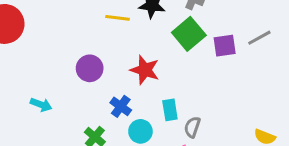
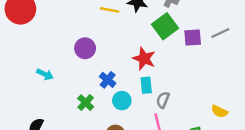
red star: (145, 70) -> (144, 59), moved

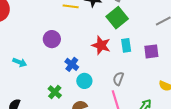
purple square: (193, 37) -> (151, 51), moved
cyan rectangle: (146, 85) -> (126, 45), moved
green cross: (86, 103) -> (55, 92), moved

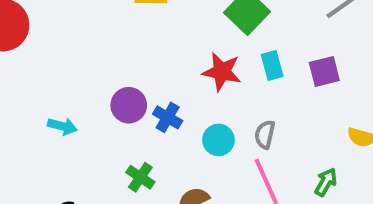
purple circle: (52, 39) -> (129, 105), moved
cyan circle: (84, 81) -> (218, 140), moved

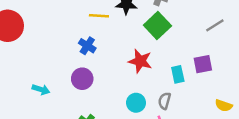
cyan rectangle: (272, 66) -> (178, 74), moved
blue cross: (168, 117) -> (87, 46), moved

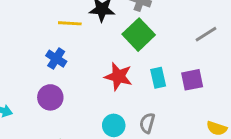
cyan rectangle: (178, 74) -> (158, 78), moved

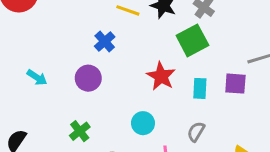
purple square: (192, 80) -> (235, 84), moved
gray semicircle: (147, 123) -> (196, 132), moved

